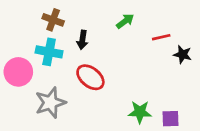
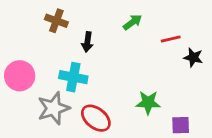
cyan cross: (49, 52) -> (73, 77), moved
red ellipse: (90, 77) -> (96, 118), moved
green star: (140, 112) -> (148, 103), moved

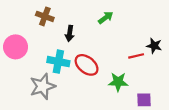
red line: (171, 39) -> (136, 56), moved
pink circle: (20, 76) -> (16, 47), moved
red ellipse: (96, 118) -> (87, 65), moved

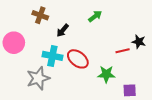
black arrow: (70, 33) -> (63, 30), turned 32

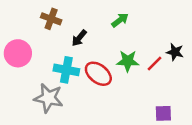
red line: (123, 51) -> (155, 64), turned -32
green star: (106, 74) -> (128, 61), moved
gray star: (38, 78) -> (49, 98), turned 30

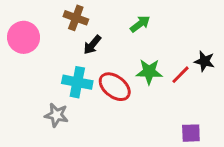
brown cross: (51, 19) -> (76, 18), moved
pink circle: (18, 53) -> (24, 37), moved
gray star: (49, 98) -> (56, 115), size x0.7

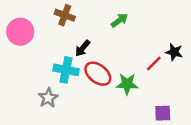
black arrow: (92, 45) -> (83, 48), moved
green star: (149, 72) -> (127, 84), moved
gray star: (56, 115) -> (48, 98), turned 30

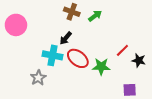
brown cross: (65, 15) -> (72, 12), moved
black star: (174, 52) -> (139, 60), moved

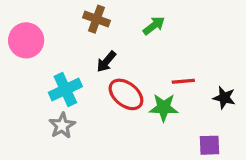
brown cross: (72, 12) -> (97, 19), moved
red line: (122, 50) -> (183, 81), moved, turned 40
cyan cross: (52, 55) -> (65, 89), moved, turned -36

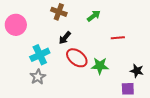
red line: (183, 81) -> (118, 38), moved
black star: (224, 98) -> (137, 71), moved

